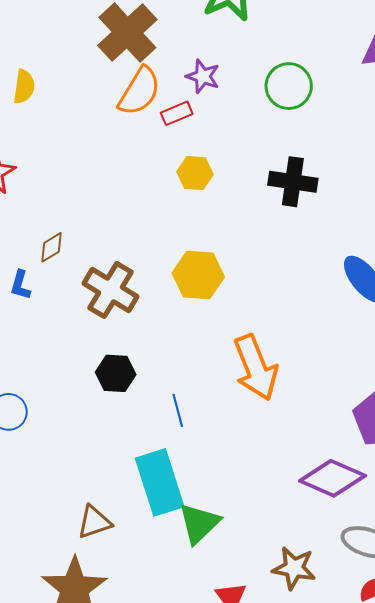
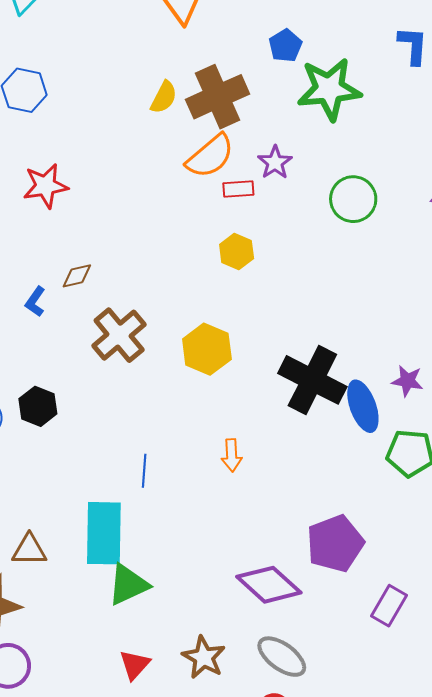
yellow semicircle: (24, 87) -> (164, 97), moved
black cross: (293, 182) -> (312, 380), moved, size x1.4
orange arrow: (256, 368) -> (232, 455), size x0.5
black hexagon: (116, 373) -> (38, 406), moved

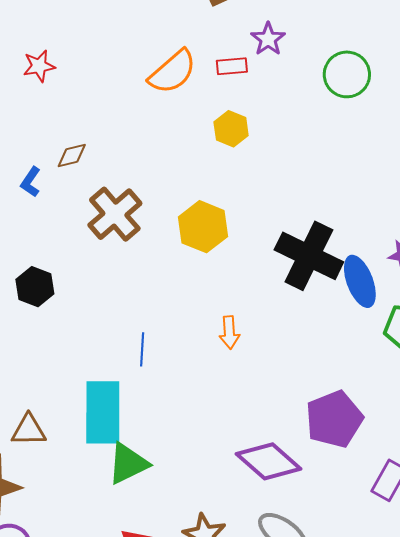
orange semicircle: (210, 156) -> (173, 72), moved
red star: (45, 186) -> (39, 66), size x0.7

